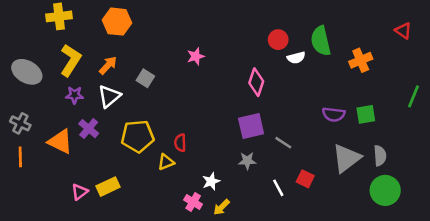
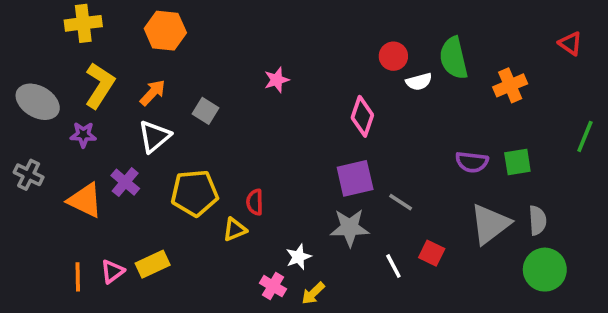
purple star: (74, 95) -> (83, 135), moved
orange line: (20, 157) -> (78, 277), moved
gray star: (247, 161) -> (350, 228), size x1.5

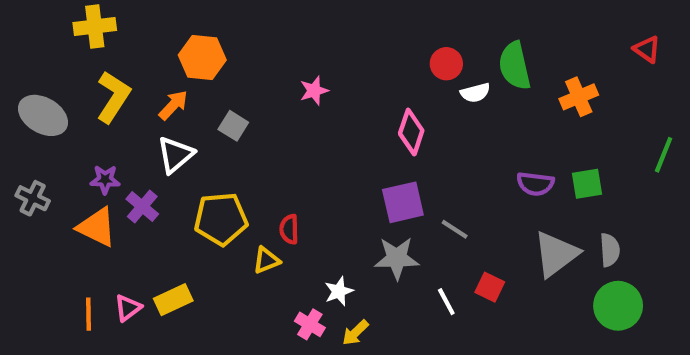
orange hexagon: (165, 31) -> (202, 58), moved
purple star: (83, 135) -> (105, 180), moved

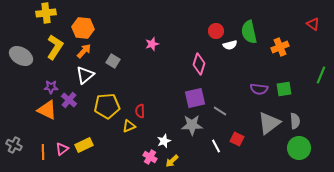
orange hexagon: (202, 58) -> (83, 28), moved
gray cross: (33, 198) -> (14, 145), moved

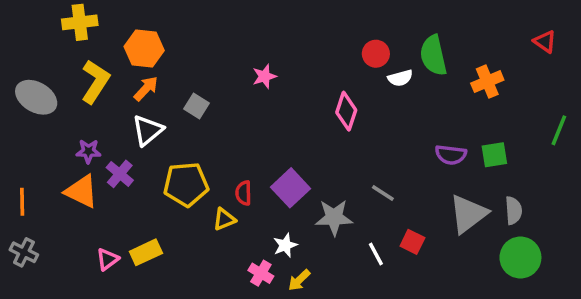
purple square: (195, 98) -> (290, 188), moved, turned -30
orange line: (43, 152) -> (22, 202), moved

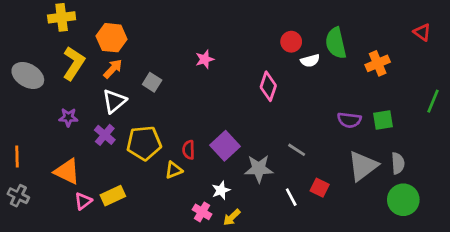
purple cross: (120, 174) -> (105, 135), moved
orange triangle: (81, 191) -> (67, 171), moved

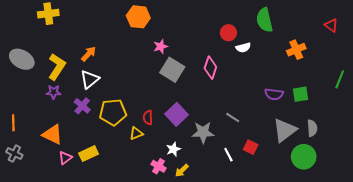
orange hexagon: (112, 38) -> (138, 17), moved
green semicircle: (336, 43) -> (264, 20), moved
yellow L-shape: (74, 63) -> (57, 67), moved
gray square: (152, 82) -> (172, 70), moved, size x1.6
green circle: (403, 200) -> (304, 157), moved

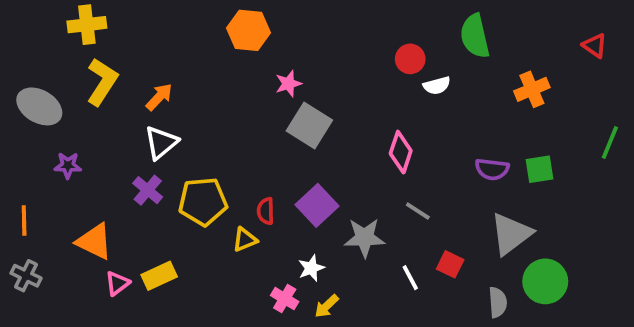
yellow L-shape: (57, 67) -> (102, 82), moved
pink diamond: (210, 68) -> (401, 152), moved
purple star: (54, 92) -> (68, 165), moved
gray semicircle: (312, 128) -> (498, 302), moved

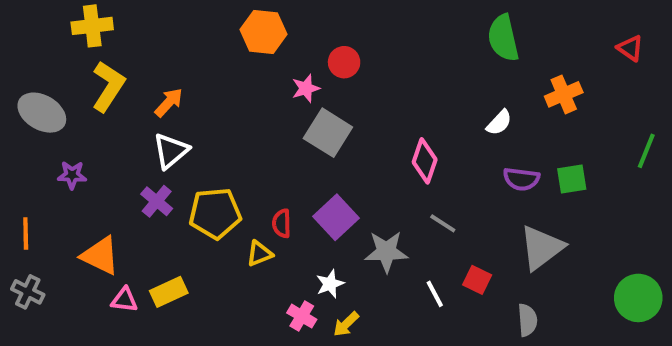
red circle: (410, 59) -> (344, 62), moved
white semicircle: (437, 86) -> (499, 123), moved, turned -32
green circle: (545, 281) -> (638, 298), moved
pink triangle: (117, 283) -> (124, 300), turned 44

